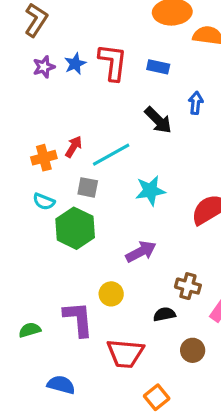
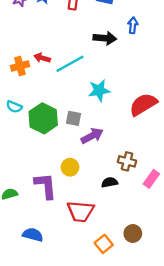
black arrow: (158, 120) -> (105, 38), turned -40
red arrow: (74, 147) -> (42, 58), turned -105
gray square: (88, 187) -> (73, 118), moved
cyan semicircle: (44, 202) -> (14, 107), moved
brown circle: (193, 350) -> (133, 234), moved

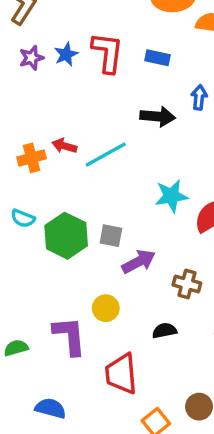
cyan star: (99, 90) -> (171, 196), moved
brown cross: (127, 161) -> (187, 284), moved
red trapezoid: (80, 211) -> (121, 374), turned 80

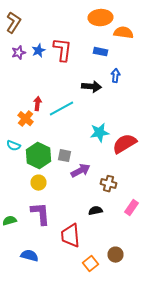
blue rectangle: (158, 58) -> (100, 52), moved
red arrow: (64, 146) -> (38, 104), turned 80
orange cross: (32, 158) -> (26, 119), moved, turned -35
yellow circle: (106, 308) -> (38, 183), moved

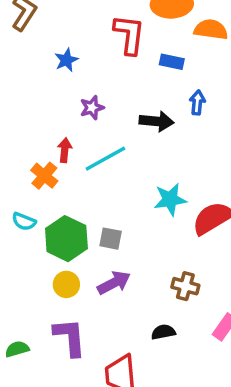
red L-shape: (62, 50) -> (129, 35), moved
purple star: (18, 53) -> (92, 108), moved
purple arrow: (80, 171) -> (114, 283), moved

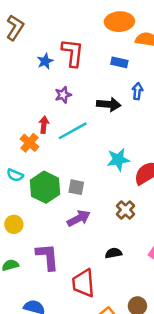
red L-shape: (129, 35) -> (73, 53), moved
yellow circle: (66, 284) -> (14, 224), moved
brown cross: (185, 286) -> (125, 210), moved, turned 30

